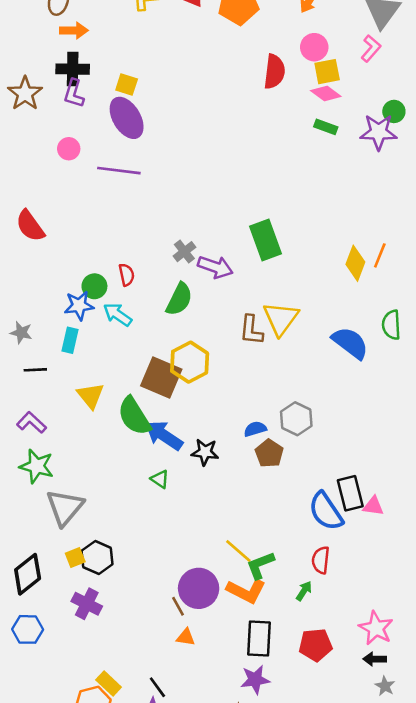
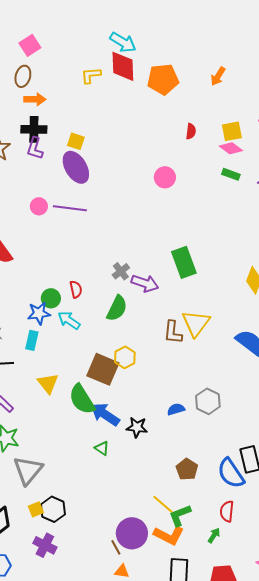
pink circle: (314, 47) -> (165, 177), moved
red semicircle: (274, 72) -> (191, 131), size x0.6
pink circle: (69, 149) -> (39, 206), moved
yellow hexagon: (190, 362) -> (125, 357), size x0.7
brown pentagon: (269, 453) -> (187, 469), moved

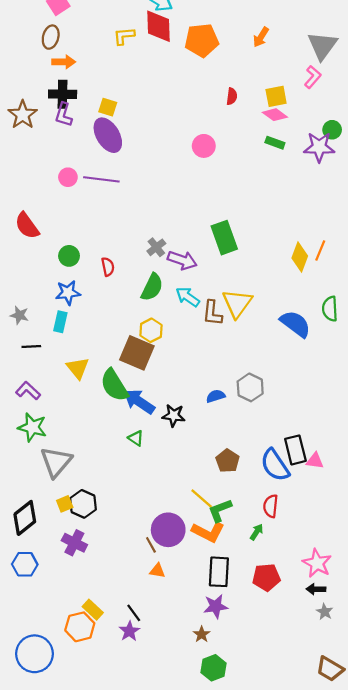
green circle: (51, 298) -> (69, 256), moved
cyan arrow: (69, 320) -> (188, 297), moved
yellow hexagon: (125, 357) -> (151, 330), moved

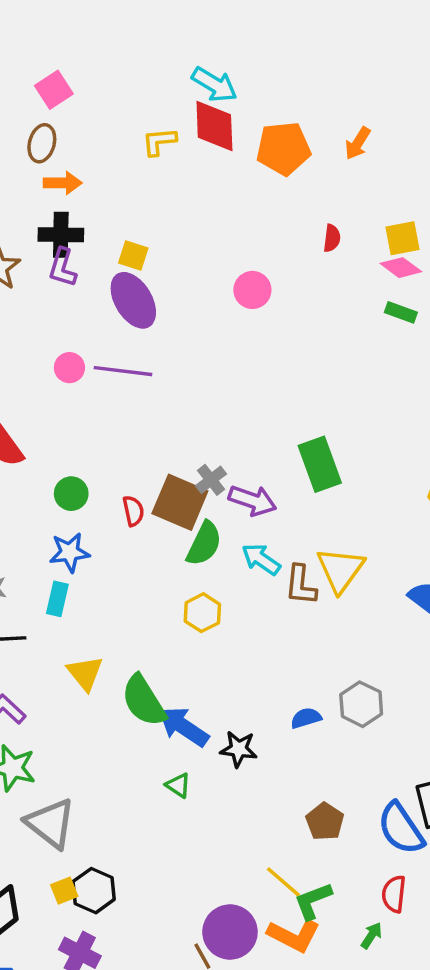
orange arrow: (261, 37) -> (358, 143), moved
pink circle: (204, 146) -> (252, 290), moved
brown square: (137, 353) -> (180, 502), moved
gray triangle: (56, 462) -> (50, 823), turned -32

